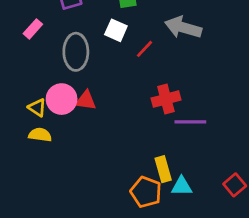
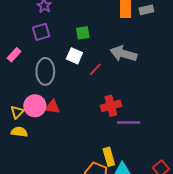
yellow triangle: (37, 108) -> (17, 112), turned 40

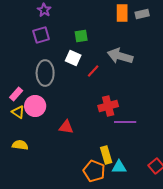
pink rectangle: (14, 55) -> (16, 94), moved
red triangle: (53, 107) -> (66, 127), moved
yellow triangle: (17, 112) -> (18, 112), turned -40
yellow semicircle: (19, 132) -> (20, 145), moved

